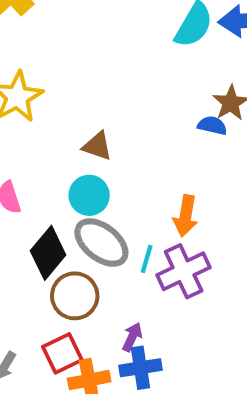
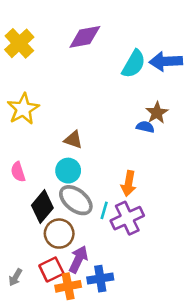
purple arrow: (132, 337) -> (78, 259), moved, size x1.5

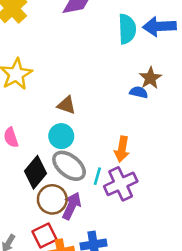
cyan semicircle: (134, 64) -> (127, 29), turned -32
purple arrow: (78, 259) -> (72, 206), moved

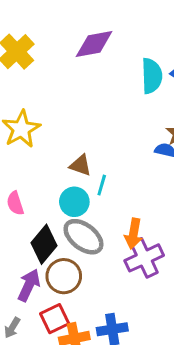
orange arrow: (122, 149) -> (134, 234), moved
cyan line: (97, 176) -> (102, 185), moved
purple arrow: (72, 206) -> (29, 285), moved

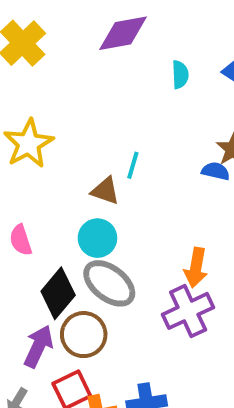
cyan semicircle: (152, 76) -> (180, 75), moved, size x0.6
cyan line: (102, 185) -> (133, 165), moved
orange arrow: (134, 234) -> (196, 268), moved

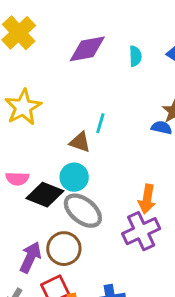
purple diamond: (123, 33) -> (87, 49), moved
pink semicircle: (21, 240) -> (17, 179), turned -70
black diamond: (58, 293) -> (45, 195), moved, turned 72

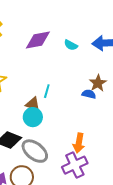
cyan semicircle: (135, 56) -> (71, 45), turned 120
cyan circle: (74, 177) -> (33, 117), moved

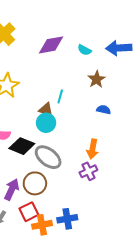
brown star: (98, 83) -> (97, 79), moved
blue semicircle: (89, 94) -> (104, 110), moved
purple cross: (75, 165) -> (88, 171), size x0.7

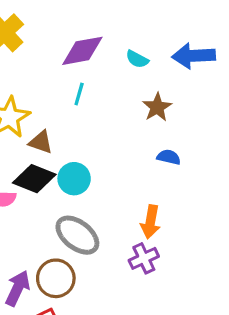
cyan line: (60, 97) -> (79, 94), moved
brown triangle: (46, 110) -> (41, 142), moved
black diamond: (22, 146) -> (34, 179), moved

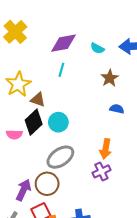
black diamond: (34, 179) -> (34, 122), turned -65
gray ellipse: (77, 235) -> (60, 157), turned -72

